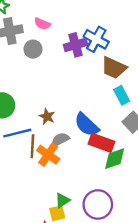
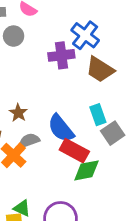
purple cross: (76, 45) -> (61, 55), moved
cyan rectangle: (122, 95) -> (98, 115), moved
green triangle: (62, 200) -> (22, 208), turned 49

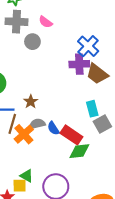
purple cross: (61, 55) -> (79, 64), moved
blue semicircle: (61, 128) -> (53, 128), moved, size x0.6

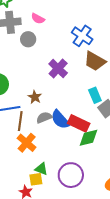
purple cross: (79, 64) -> (58, 68), moved, turned -36
blue semicircle: (53, 128) -> (60, 120), size x1.5
orange cross: (24, 134) -> (27, 143), moved

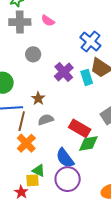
gray circle: (28, 39) -> (33, 54), moved
cyan rectangle: (95, 95) -> (87, 77), moved
blue semicircle: (60, 120) -> (65, 158), moved

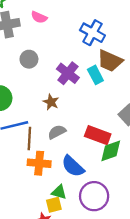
brown star: (38, 98) -> (51, 102), moved
orange cross: (26, 143) -> (39, 163), turned -30
blue semicircle: (65, 158) -> (73, 166), moved

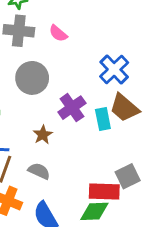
gray circle: (29, 59) -> (32, 78), size x1.5
gray semicircle: (57, 132) -> (39, 171), turned 36
red rectangle: (98, 135) -> (104, 191), moved, turned -35

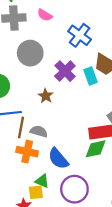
blue cross: (114, 69) -> (80, 35), moved
gray semicircle: (39, 171) -> (39, 131), moved

